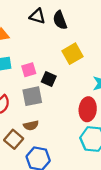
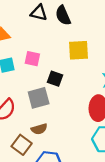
yellow square: (72, 54) -> (79, 50), turned 30
pink square: (29, 70) -> (32, 59), moved, turned 32

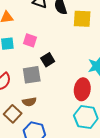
yellow square: (79, 50) -> (82, 19), moved
black square: (55, 79) -> (48, 60), turned 32

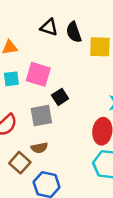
pink square: (30, 40) -> (38, 74), size x1.5

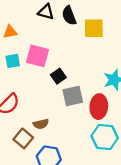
gray square: (41, 116) -> (73, 96), moved

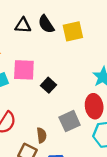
gray square: (73, 96) -> (70, 121), moved
brown semicircle: (41, 124) -> (42, 135), turned -72

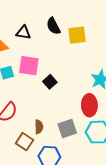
black triangle: (23, 25) -> (23, 33), moved
gray square: (70, 121) -> (67, 128), moved

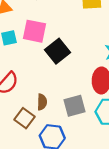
black square: (50, 82) -> (58, 51), size x1.5

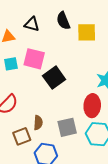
brown square: (25, 118) -> (22, 136), turned 30

